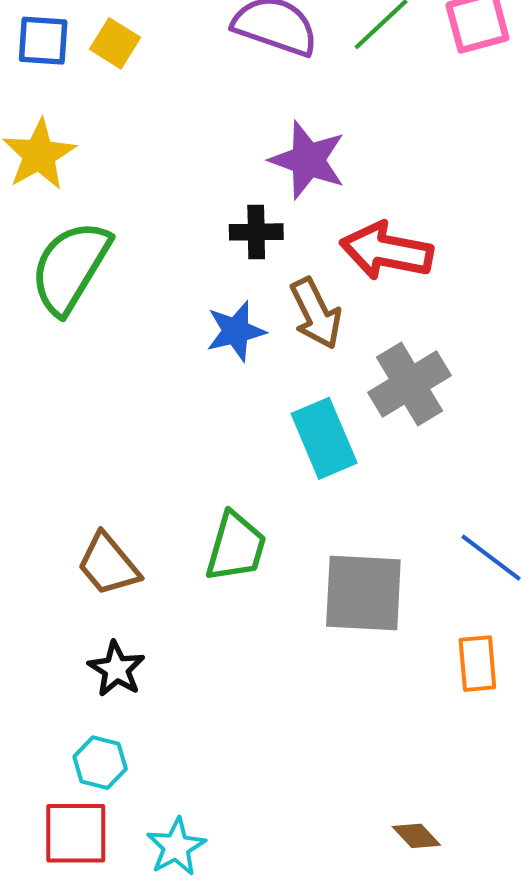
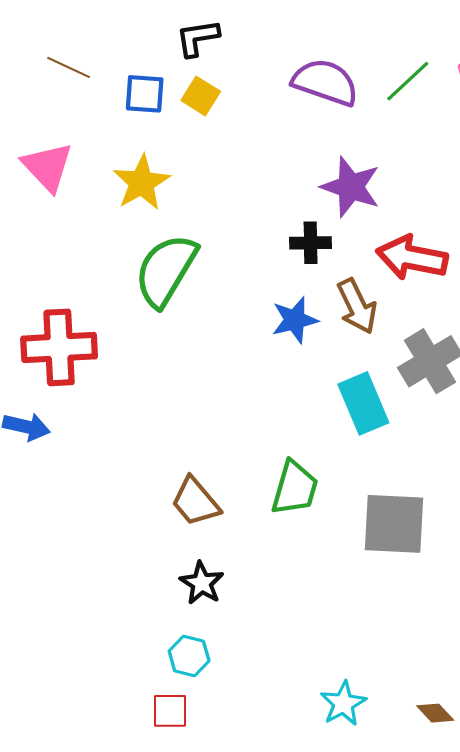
red square: (76, 833) -> (170, 711), size x0.7
cyan star: (176, 847) -> (343, 704), moved

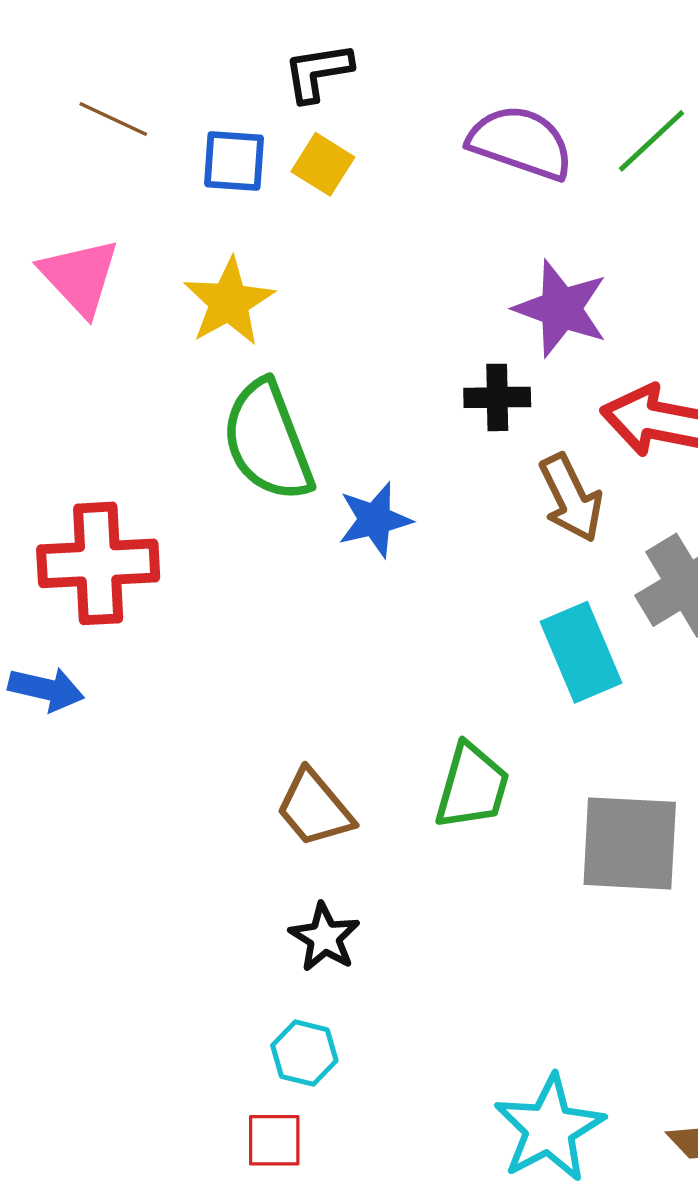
green semicircle: (166, 270) -> (268, 441), turned -52
blue star: (295, 320) -> (375, 520), moved
cyan star: (343, 704) -> (549, 1128), size x1.5

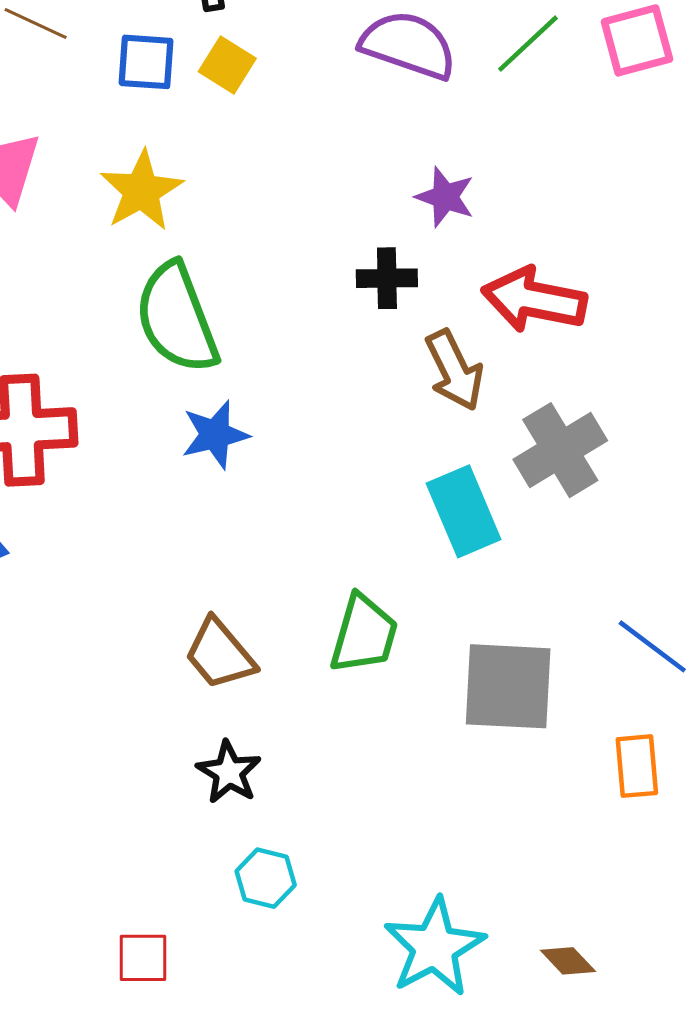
purple star: (561, 309) -> (445, 197), size x0.7
blue star: (375, 520) -> (215, 435), moved
cyan hexagon: (304, 1053) -> (266, 878), moved
red square: (274, 1140) -> (143, 958), moved

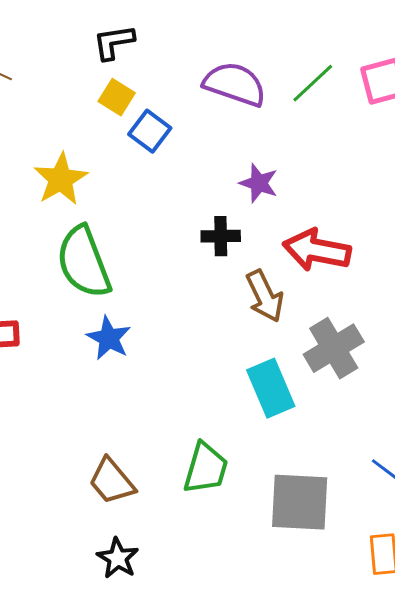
blue square: (146, 62) -> (150, 131), moved, turned 33
blue star: (215, 435) -> (109, 338), turned -30

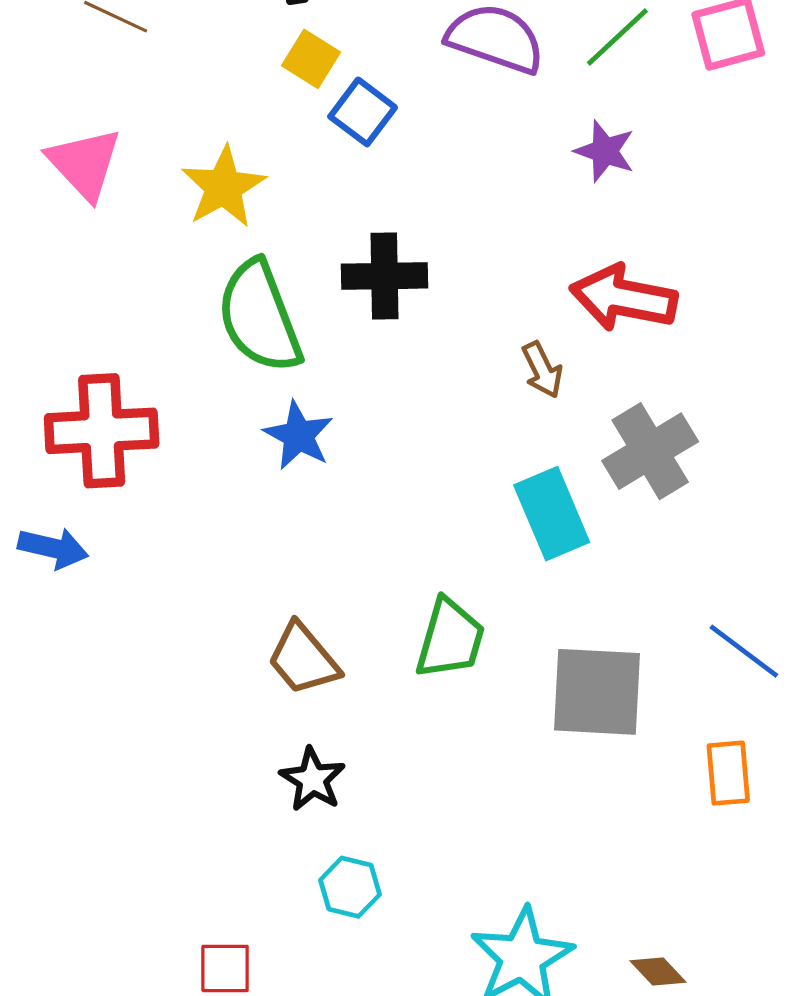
purple star: (259, 183) -> (605, 151), moved
black cross: (221, 236) -> (384, 276), moved, size x1.4
brown arrow: (265, 296) -> (542, 370), size x0.7

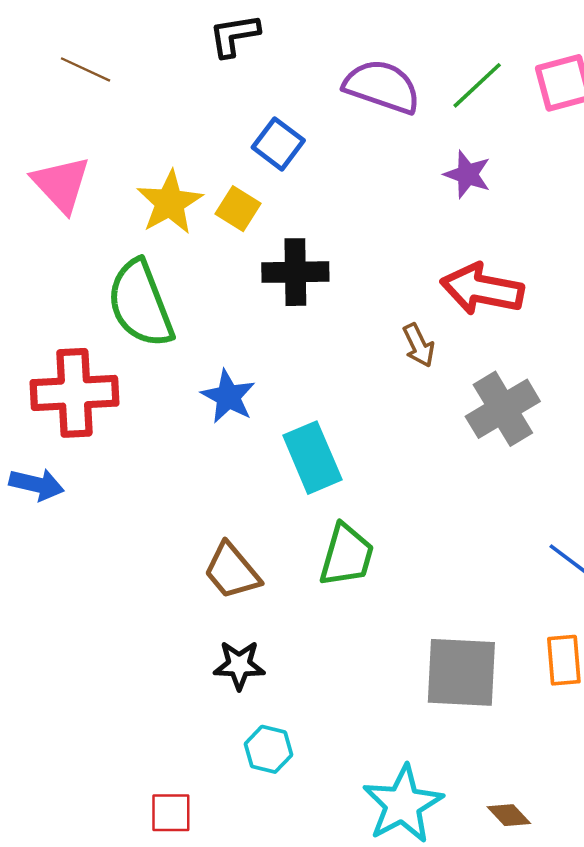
yellow square: (311, 59) -> (238, 209), moved
green semicircle: (259, 317) -> (140, 304), moved
cyan rectangle: (552, 514) -> (312, 458), moved
gray square: (597, 692) -> (461, 672), moved
black star: (313, 779) -> (239, 665), turned -30

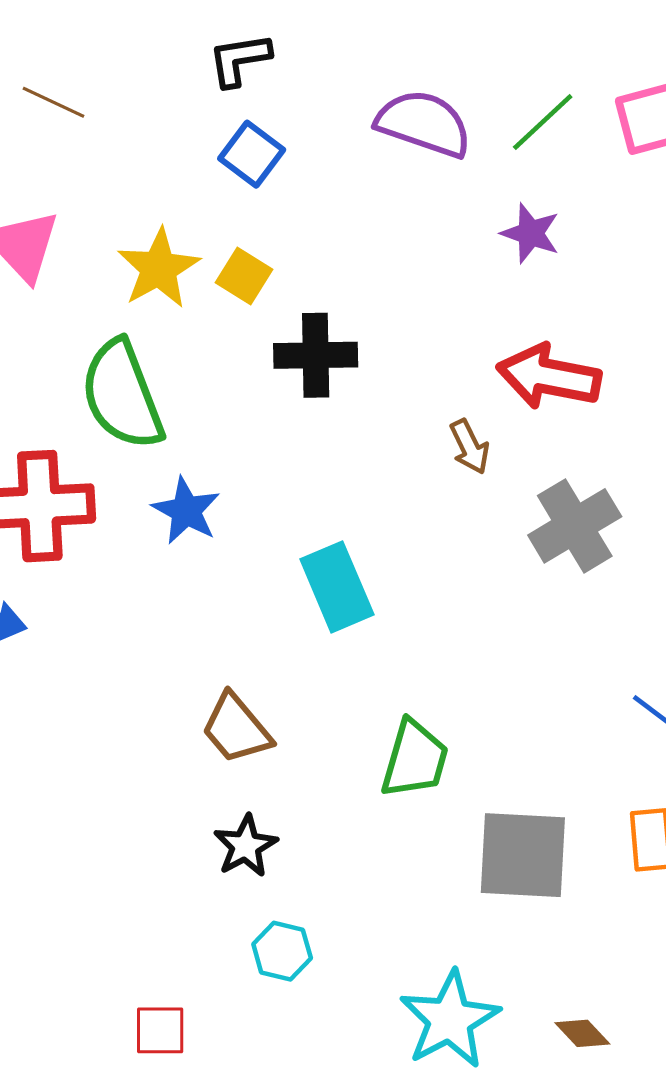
blue square: (278, 144) -> (252, 154), moved
blue star: (228, 397) -> (186, 511), moved
green trapezoid: (347, 555) -> (415, 759), moved
black star: (239, 665) -> (246, 846), turned -30

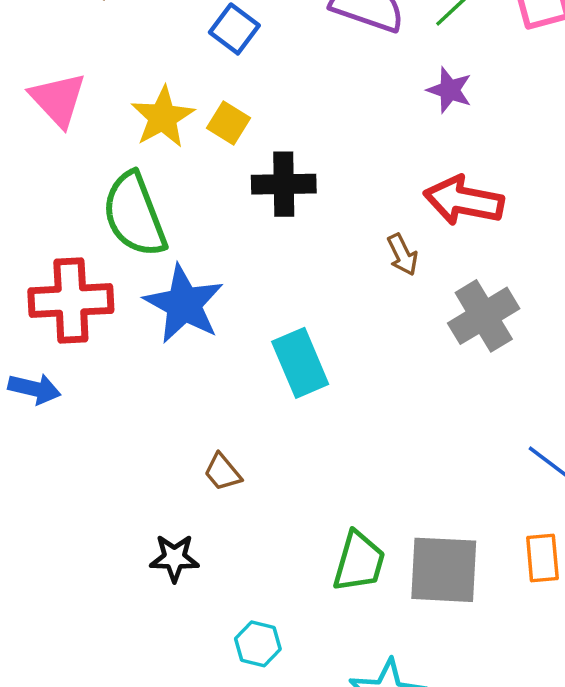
blue star: (186, 511) -> (184, 304), size x1.5
brown trapezoid: (236, 729) -> (223, 472), size x0.7
green trapezoid: (415, 759) -> (359, 562), moved
black star: (246, 846) -> (174, 558), moved, turned 30

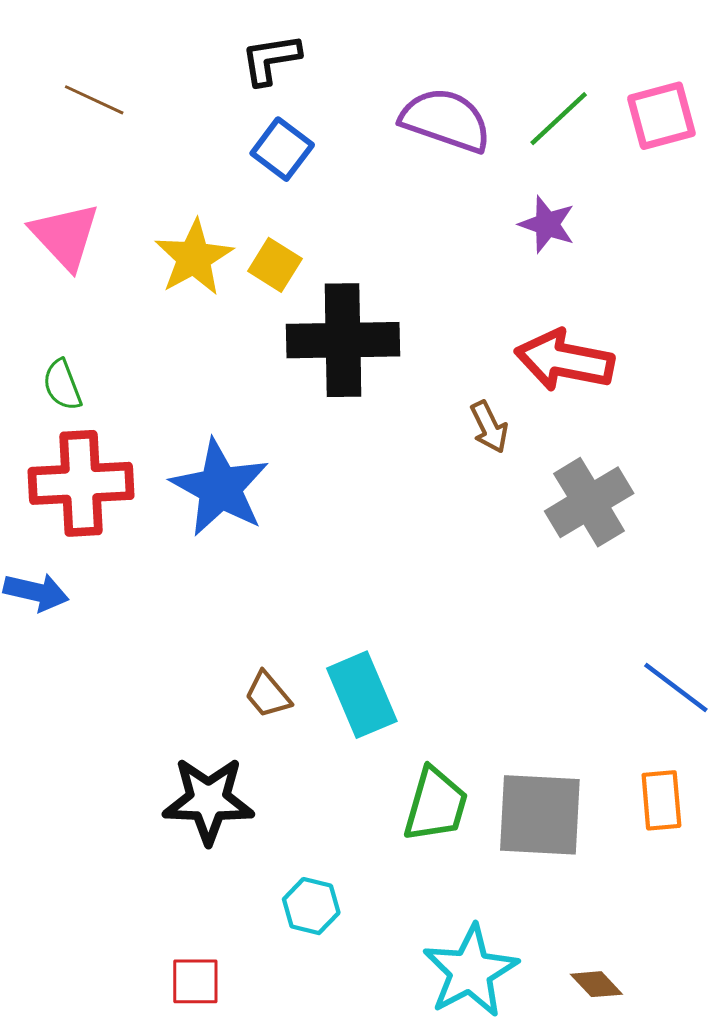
black cross: (284, 184) -> (343, 340), size x1.4
green semicircle: (134, 215) -> (62, 385), moved, size x0.5
cyan rectangle: (300, 363) -> (362, 695), moved
black star: (174, 558) -> (208, 800), size x1.5

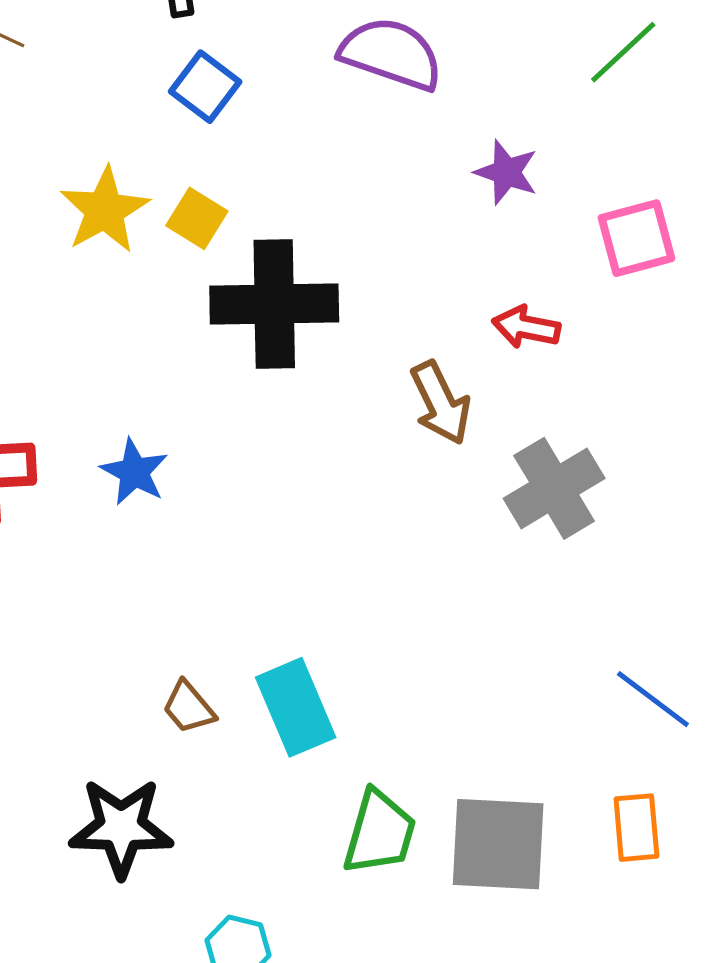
pink square: (661, 116) -> (636, 238), moved
green line: (559, 119) -> (623, 52), moved
red arrow: (564, 360) -> (526, 327), size x0.6
brown arrow: (489, 427) -> (441, 403), size x1.4
blue star: (220, 488) -> (134, 472), size x0.6

